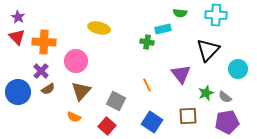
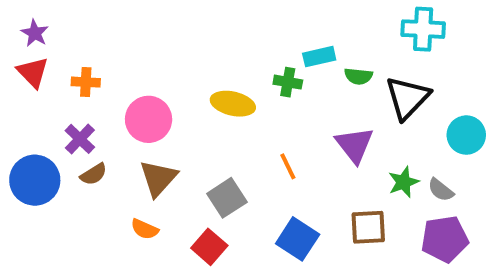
green semicircle: (180, 13) -> (358, 76), moved
yellow ellipse: (99, 28) -> (233, 104), moved
orange cross: (44, 42) -> (86, 82), size x0.6
gray square: (116, 101) -> (227, 198), turned 30

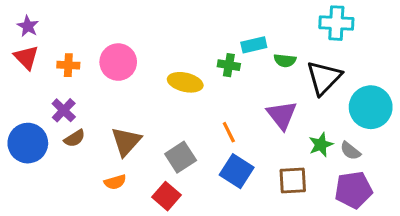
pink circle: (149, 119) -> (118, 62), moved
cyan circle: (466, 135) -> (371, 107), size x1.4
orange semicircle: (145, 229) -> (115, 182), turned -40
blue square: (298, 239) -> (237, 171), moved

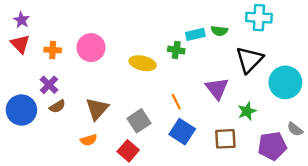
green semicircle: (285, 60) -> (219, 31), moved
gray semicircle: (350, 151) -> (295, 129), moved

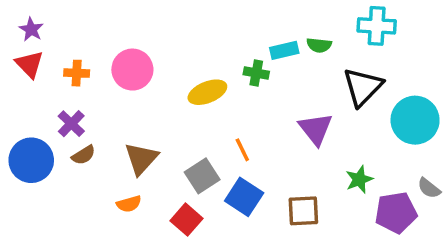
yellow ellipse: (143, 63) -> (207, 92), turned -35
orange line: (176, 102) -> (242, 150), moved
green star: (247, 111) -> (359, 179), moved
blue square: (182, 132) -> (244, 197), moved
brown square: (225, 139) -> (303, 211), moved

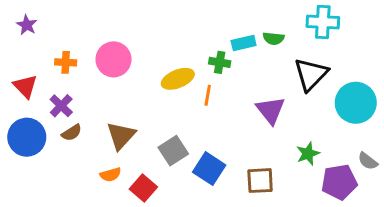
red triangle: (29, 64) -> (25, 86), moved
orange line: (242, 150) -> (208, 95), moved, turned 36
red square: (186, 220) -> (143, 188), moved

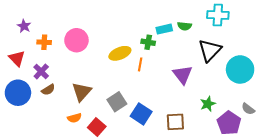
purple star: (27, 25) -> (24, 26), moved
purple pentagon: (339, 182) -> (229, 123), turned -30

